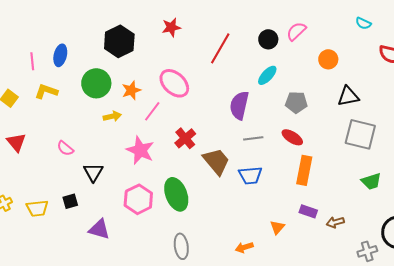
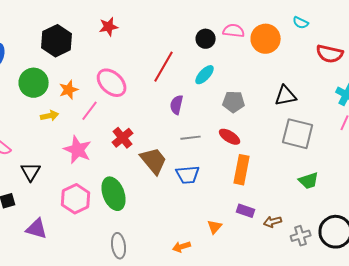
pink semicircle: (296, 31) -> (234, 31), turned 50
red line: (220, 48) -> (164, 67), moved
orange circle: (328, 59) -> (266, 39), moved, size x1.5
purple semicircle: (239, 105) -> (177, 105), size x0.7
gray cross: (367, 251) -> (301, 236), moved

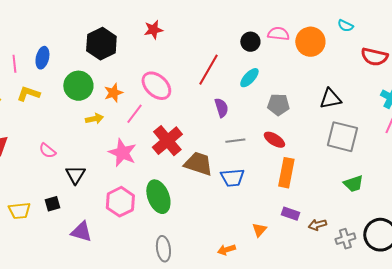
purple semicircle: (177, 105) -> (221, 108), turned 150
red cross: (123, 138) -> (167, 141), size x1.4
brown trapezoid: (154, 161) -> (198, 164), turned -32

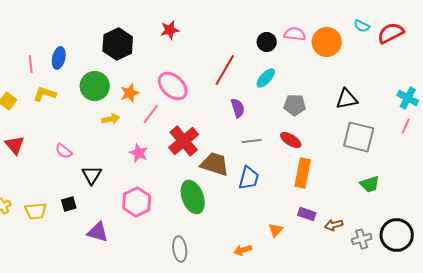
red semicircle: (374, 57) -> (391, 33), moved, turned 140
pink star: (122, 153) -> (139, 153), size x0.7
blue trapezoid: (232, 178) -> (249, 178), turned -70
green ellipse: (158, 197) -> (193, 197), moved

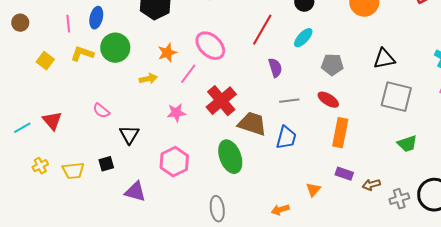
green circle: (95, 86) -> (115, 48), moved
red triangle: (15, 145) -> (52, 121), moved
pink star: (139, 153) -> (176, 113), turned -30

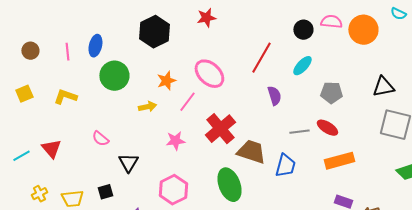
brown circle: (20, 23) -> (30, 51), moved
yellow L-shape: (82, 54) -> (65, 97), moved
yellow square: (45, 61) -> (24, 94), moved, turned 30
gray line: (289, 101) -> (299, 132), moved
orange rectangle: (340, 133) -> (339, 161), turned 64

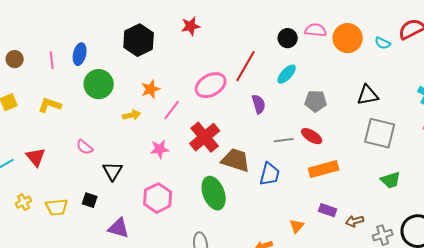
cyan semicircle: (398, 14) -> (383, 43), moved
pink ellipse: (209, 74) -> (211, 85), moved, turned -72
black square: (105, 192) -> (90, 200), turned 35

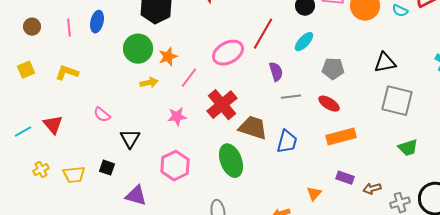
green circle: (99, 84) -> (138, 49), moved
gray line: (284, 140) -> (291, 97), moved

